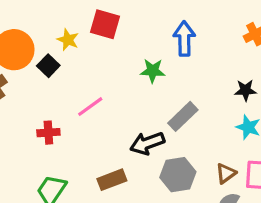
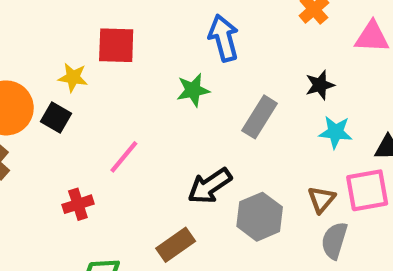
gray rectangle: (183, 116) -> (260, 117), moved

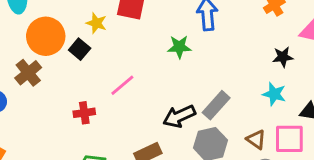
black star: (320, 85) -> (283, 57), moved
gray rectangle: (260, 117) -> (216, 105), moved
brown triangle: (321, 199) -> (256, 140), turned -45

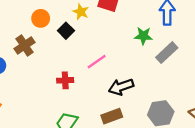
orange circle: (46, 36) -> (41, 18), size x0.6
gray rectangle: (216, 105) -> (167, 53), moved
black arrow: (179, 116) -> (121, 87), moved

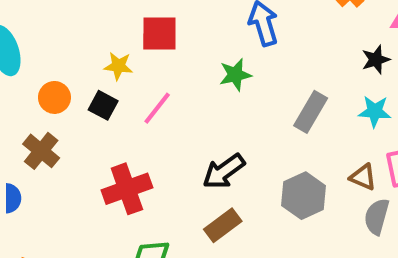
gray rectangle: (167, 53) -> (311, 112), moved
pink line: (97, 62) -> (157, 108), moved
red cross: (65, 80) -> (127, 189), size x1.6

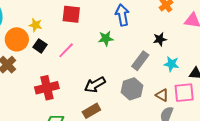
black star: (376, 60) -> (160, 39), moved
yellow star: (118, 66) -> (35, 25), moved
orange circle: (54, 97) -> (17, 39), size x1.5
gray hexagon: (304, 196) -> (132, 89), moved

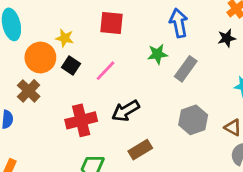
black star: (160, 39) -> (227, 38), moved
gray rectangle: (140, 61) -> (186, 69), moved
black arrow: (95, 85) -> (126, 111), moved

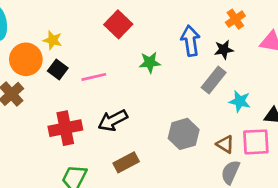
red square: (111, 23) -> (118, 24), moved, turned 35
blue arrow: (179, 23) -> (190, 41), moved
gray rectangle: (186, 69) -> (214, 80), moved
pink line: (105, 71) -> (94, 77), turned 30

